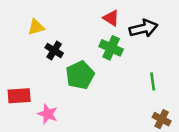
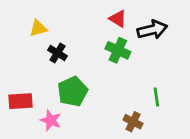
green pentagon: (80, 75) -> (73, 91), moved
green line: (153, 82) -> (156, 97), moved
brown cross: (162, 119) -> (133, 122), moved

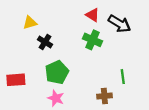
black arrow: (152, 30) -> (120, 24), turned 45
pink star: (51, 120) -> (56, 98), moved
brown cross: (133, 122) -> (104, 96), turned -32

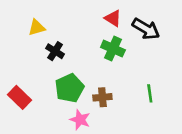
red rectangle: (16, 80) -> (19, 97), turned 48
brown cross: (104, 96) -> (102, 97), moved
pink star: (56, 98) -> (80, 120), moved

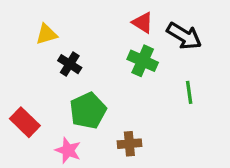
green line: (150, 93) -> (189, 92), moved
brown cross: (102, 97) -> (129, 144), moved
pink star: (80, 120) -> (68, 150), moved

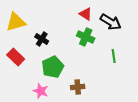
yellow triangle: (46, 34) -> (16, 22), moved, size x1.5
red rectangle: (25, 122) -> (16, 57), moved

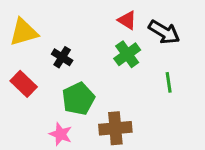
green cross: (86, 37) -> (127, 54), turned 30
brown cross: (78, 87) -> (115, 128), size x1.5

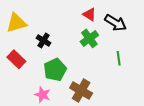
brown cross: (115, 128) -> (81, 91), turned 35

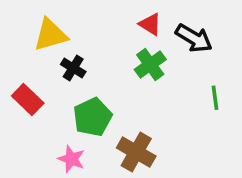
yellow triangle: (16, 23) -> (50, 35), moved
green line: (119, 58) -> (215, 98), moved

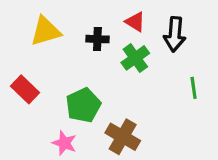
black arrow: (194, 38) -> (175, 34), turned 64
black cross: (73, 68) -> (97, 39), moved, turned -30

